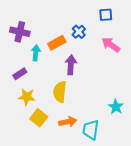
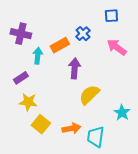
yellow semicircle: (60, 92) -> (89, 95), moved, turned 40

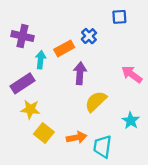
pink arrow: (117, 47) -> (132, 74), moved
purple rectangle: (21, 78) -> (22, 83), size x1.5

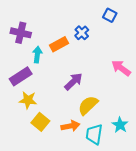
blue square: (119, 17) -> (110, 15), turned 32
purple arrow: (80, 73) -> (73, 81), moved, turned 42
yellow semicircle: (96, 101) -> (88, 105), moved
cyan star: (131, 121) -> (120, 125), moved

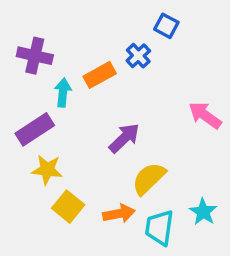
blue square: (110, 15) -> (166, 26), moved

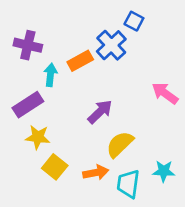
blue cross: (138, 56) -> (111, 45), size x1.5
cyan star: (203, 212) -> (164, 171), turned -30

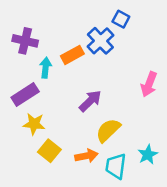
pink arrow: (165, 93) -> (149, 84), turned -105
cyan star: (164, 171) -> (148, 155), turned -30

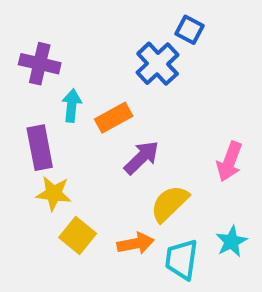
orange rectangle: (72, 55) -> (114, 118), moved
pink arrow: (149, 84) -> (229, 162), moved
purple rectangle: (25, 94) -> (40, 148), turned -68

